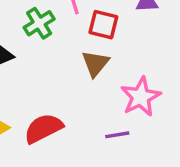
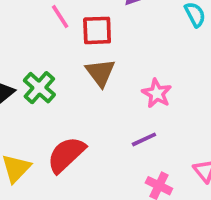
green cross: (39, 23) -> (39, 88), moved
pink star: (141, 97) -> (157, 93), size x0.7

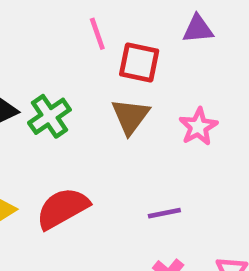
pink star: (157, 93) -> (198, 127), moved

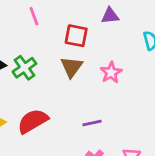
pink line: (97, 34) -> (34, 16), moved

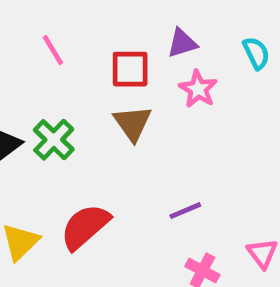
purple triangle: (110, 16) -> (182, 43), moved
pink star: (111, 73) -> (198, 89), moved

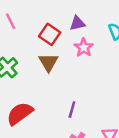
red square: (130, 69) -> (50, 34), turned 30
purple line: (185, 211) -> (72, 110), turned -56

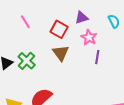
purple line: (72, 110) -> (97, 57), moved

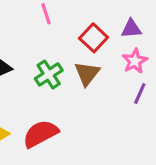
green cross: (27, 61) -> (49, 74), moved

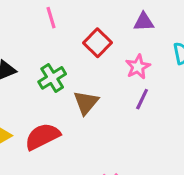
purple triangle: (131, 29) -> (144, 22), moved
brown triangle: (87, 73) -> (86, 103), moved

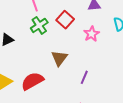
green cross: (52, 78) -> (39, 25), moved
purple line: (142, 99) -> (84, 77), moved

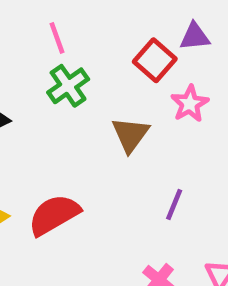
red square: (65, 20) -> (155, 60), moved
brown triangle: (59, 58) -> (130, 135), moved

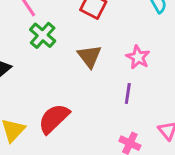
pink star: (190, 104) -> (138, 57), moved

